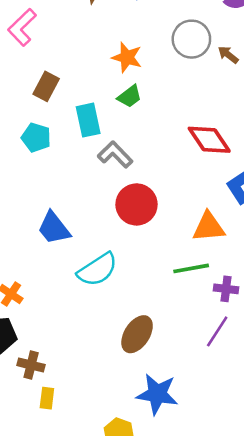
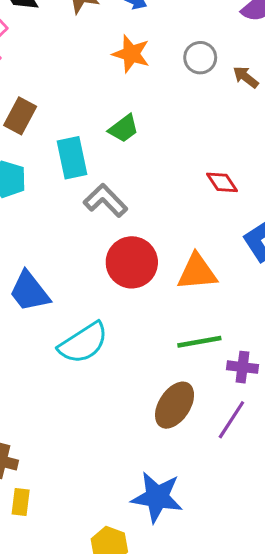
gray circle: (191, 39) -> (200, 58), size x0.7
orange star: (127, 57) -> (131, 54), moved
red diamond: (209, 140) -> (222, 182), size x0.6
orange triangle: (209, 227) -> (197, 272), moved
brown ellipse: (137, 334) -> (175, 405), moved

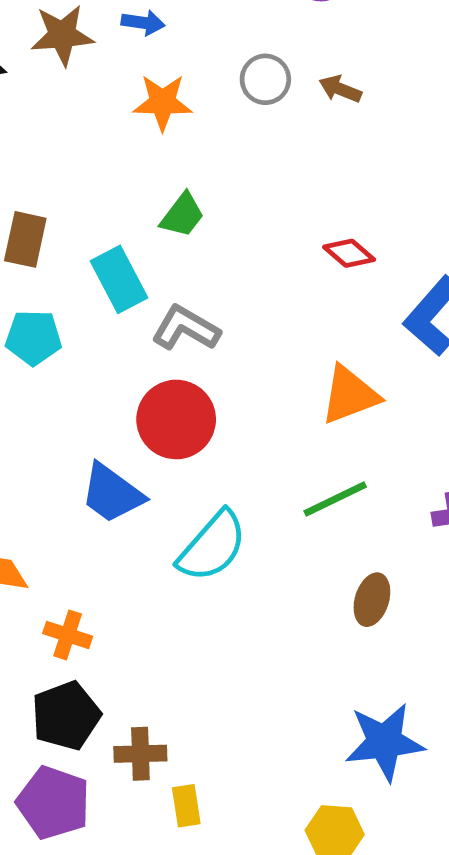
red circle: (132, 262) -> (176, 419), moved
green line: (199, 342) -> (335, 499), moved
brown ellipse: (175, 405) -> (372, 600), size x0.7

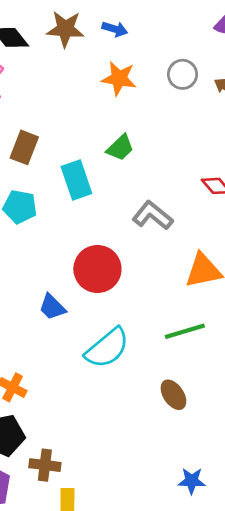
gray L-shape: (186, 328) -> (153, 215), moved
blue trapezoid: (112, 493) -> (52, 307), size x0.7
brown ellipse: (372, 600) -> (173, 395), moved, turned -60
blue star: (385, 742) -> (192, 481), size x0.6

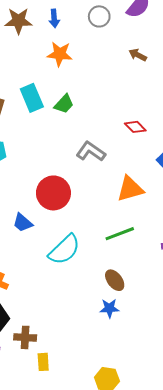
blue arrow: (115, 29) -> (54, 18), turned 72
gray circle: (182, 74) -> (99, 16), moved
cyan rectangle: (76, 180) -> (32, 98), moved
blue star: (192, 481) -> (109, 308), moved

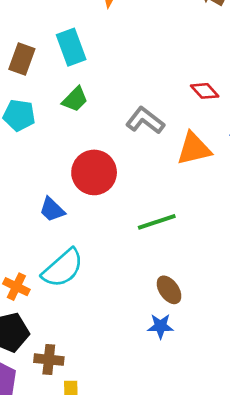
green trapezoid: (64, 104) -> (75, 99), moved
orange triangle: (130, 189) -> (194, 149), moved
green line: (120, 234) -> (157, 222), moved
cyan semicircle: (64, 250) -> (63, 268), moved

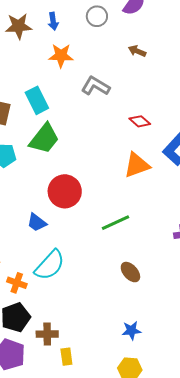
green trapezoid: (75, 99) -> (44, 139), size x1.6
gray L-shape: (145, 120) -> (96, 86), moved
blue star: (160, 326) -> (131, 330), moved

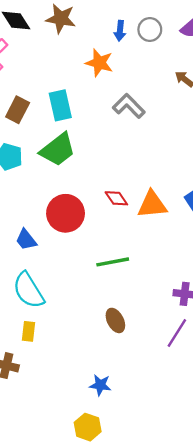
blue arrow: (53, 21) -> (120, 31), moved
red diamond: (140, 121) -> (116, 198), moved
cyan semicircle: (50, 265) -> (28, 290), turned 92
yellow rectangle: (66, 357) -> (28, 331), moved

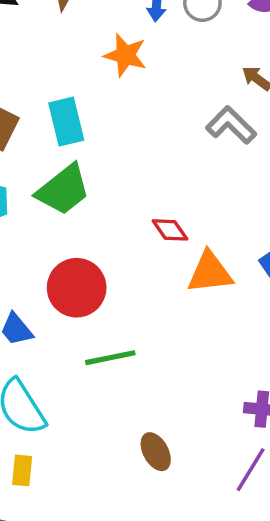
gray L-shape: (129, 106) -> (231, 125), moved
red diamond: (116, 198) -> (170, 230), moved
green line: (113, 262) -> (110, 358), moved

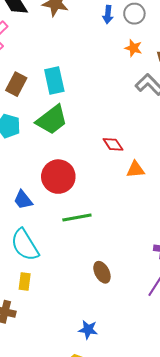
orange star: (125, 55) -> (133, 48), moved, size x0.7
orange triangle: (210, 272) -> (135, 169), size x0.7

